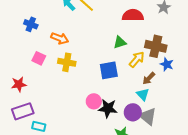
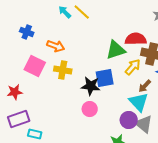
red semicircle: (133, 15) -> (136, 39), moved
green triangle: (120, 42) -> (116, 50), size x1.5
pink square: (39, 58) -> (35, 66), size x1.5
cyan triangle: (143, 94) -> (139, 102), size x1.5
black star: (108, 108) -> (91, 86), moved

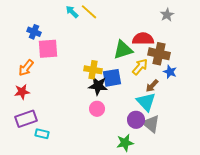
orange arrow: (56, 46) -> (26, 68), moved, turned 108
pink square: (35, 66) -> (48, 49), moved, turned -30
yellow cross: (63, 70) -> (93, 70), moved

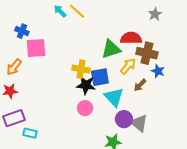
cyan triangle: (146, 102) -> (114, 97), moved

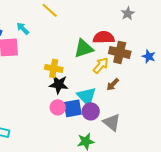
cyan arrow: (60, 11) -> (23, 28), moved
blue star: (158, 71) -> (149, 56), moved
blue square: (100, 77) -> (73, 108), moved
purple circle: (124, 119) -> (91, 111), moved

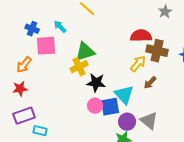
green triangle: (84, 48) -> (85, 52), moved
yellow cross: (54, 68) -> (79, 67), moved, turned -36
purple circle: (91, 111) -> (127, 122), moved

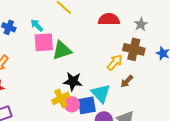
gray star: (165, 12) -> (141, 24), moved
red semicircle: (141, 36) -> (109, 19), moved
pink square: (46, 46) -> (44, 42), moved
yellow cross: (79, 67) -> (61, 98), moved

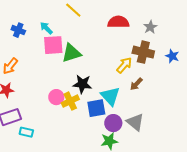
pink circle: (72, 104) -> (56, 97), moved

